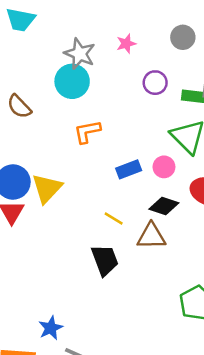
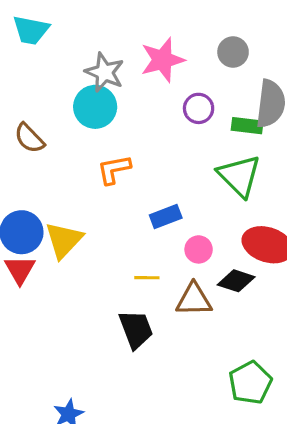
pink star: (126, 44) -> (163, 60), size x1.8
pink circle: (164, 167) -> (199, 249), moved
black diamond: (164, 206) -> (236, 281), moved
yellow line: (114, 218) -> (147, 278), turned -30

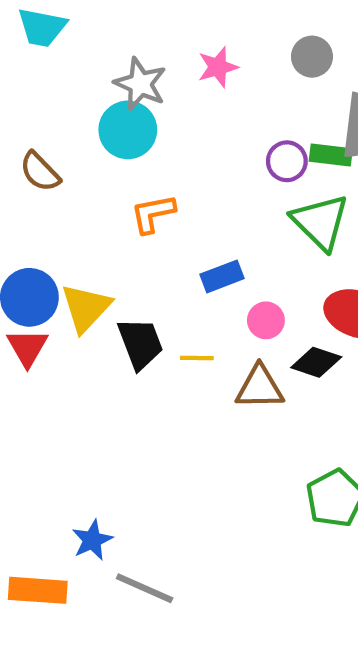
pink star: (163, 60) -> (218, 67), size x0.7
purple circle: (199, 108) -> (287, 161), moved
black trapezoid: (136, 329) -> (140, 343), moved

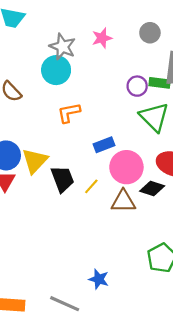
pink circle: (266, 320) -> (126, 167), size x1.8
yellow line: (197, 358) -> (91, 186), turned -49
blue star: (92, 540) -> (99, 279), moved, turned -30

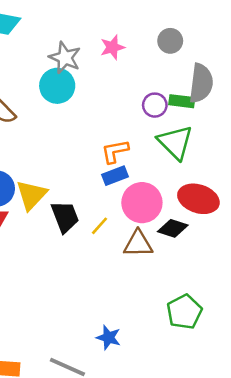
orange L-shape: (69, 113) -> (115, 151), moved

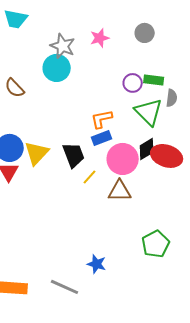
gray semicircle: (201, 83) -> (172, 98), moved, size x0.6
black trapezoid: (65, 217) -> (74, 155), moved
black diamond: (173, 228) -> (147, 149), moved, turned -50

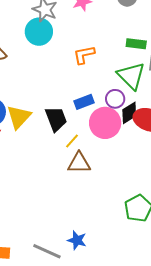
purple circle: (133, 83) -> (115, 99), moved
orange L-shape: (102, 119) -> (84, 55), moved
brown triangle: (120, 191) -> (79, 163), moved
blue star: (97, 264) -> (77, 240), moved

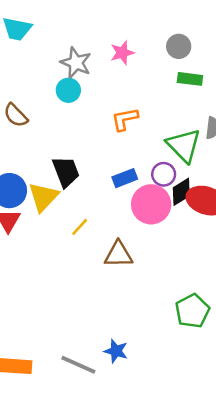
cyan circle: (39, 32) -> (68, 90), size x0.7
green rectangle: (136, 44) -> (190, 79), moved
black trapezoid: (56, 119) -> (66, 172), moved
yellow line: (72, 141) -> (80, 227), moved

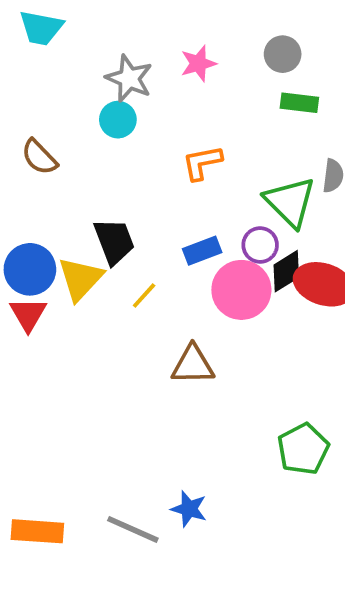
yellow line: (80, 227) -> (144, 296), moved

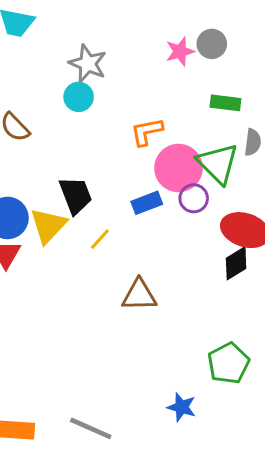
pink star: (198, 63) -> (180, 51), moved
green rectangle: (299, 103) -> (225, 103), moved
black diamond: (286, 271) -> (236, 263), moved
pink circle: (241, 290) -> (179, 168), moved
blue star: (189, 509) -> (182, 407), moved

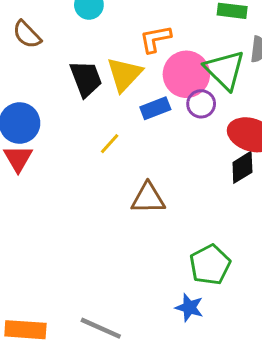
black trapezoid: (76, 195) -> (86, 79), moved
yellow triangle: (48, 226) -> (124, 74), moved
green pentagon: (228, 363) -> (210, 265), moved

